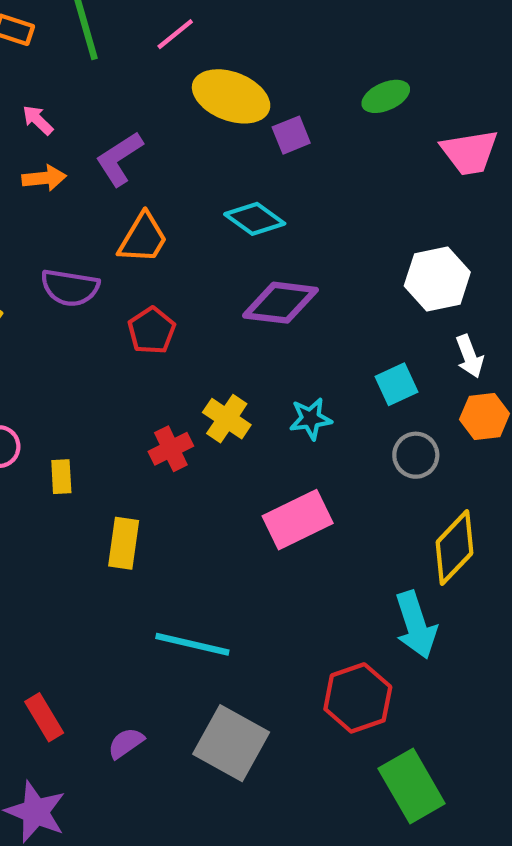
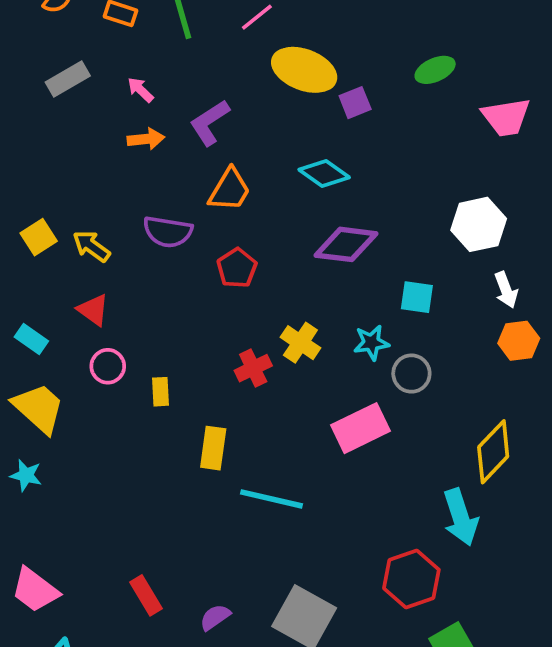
cyan square: (396, 384) -> (417, 297), moved, turned 33
gray circle: (416, 455) -> (411, 374), moved
cyan line: (192, 644) -> (271, 499), moved

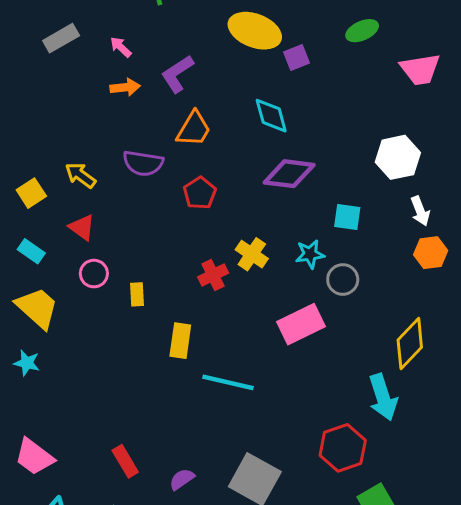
cyan diamond: (324, 174) -> (271, 116), turned 39
yellow square: (39, 237) -> (31, 193), moved

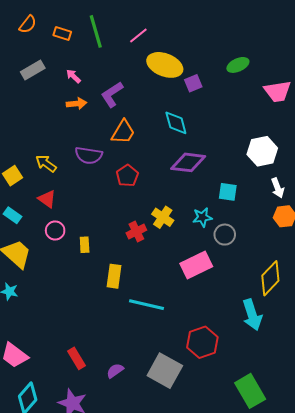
red hexagon: (343, 448) -> (202, 342), moved

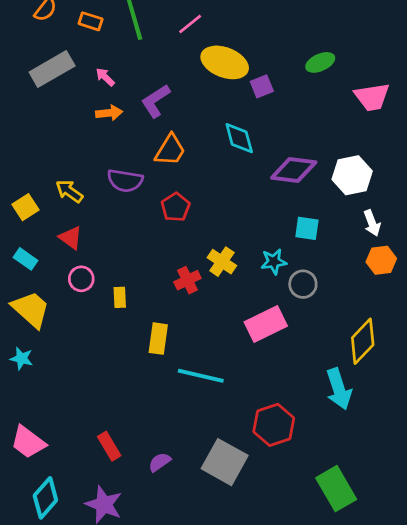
gray rectangle: (33, 70) -> (52, 69), size x1.4
purple diamond: (188, 162) -> (294, 170), moved

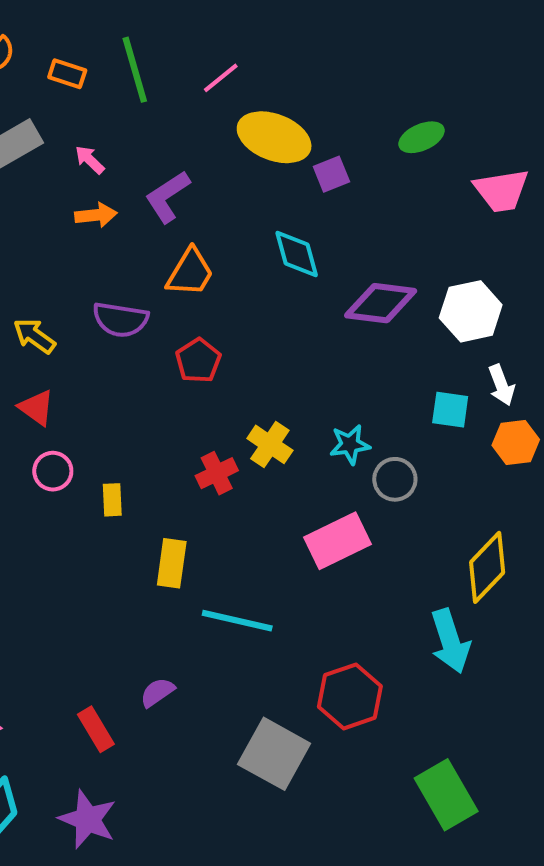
cyan square: (307, 228) -> (450, 410), moved
purple semicircle: (160, 462) -> (157, 692), moved

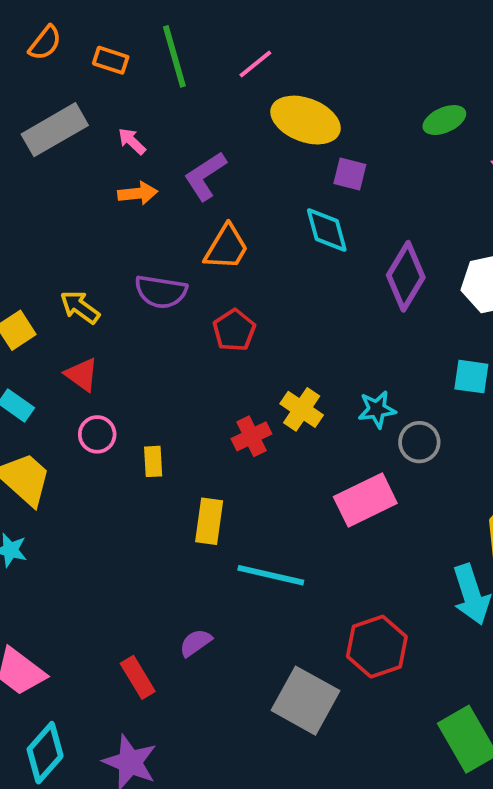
purple square: (331, 174) -> (350, 174), moved, turned 36
purple diamond: (381, 303) -> (406, 276), turned -66

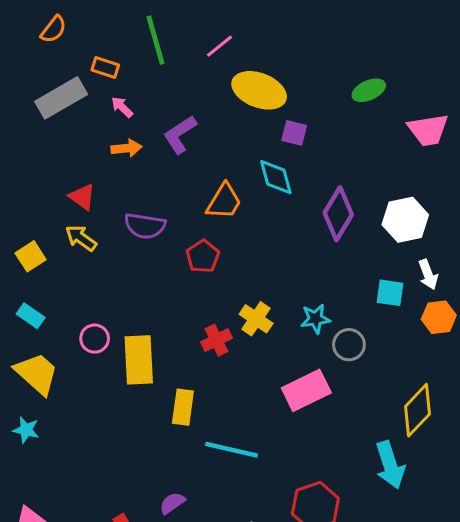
orange rectangle: (111, 60) -> (105, 67), moved
orange trapezoid: (226, 247) -> (224, 201), moved
red triangle: (82, 375) -> (82, 197), moved
yellow rectangle: (153, 461) -> (139, 360), size x2.0

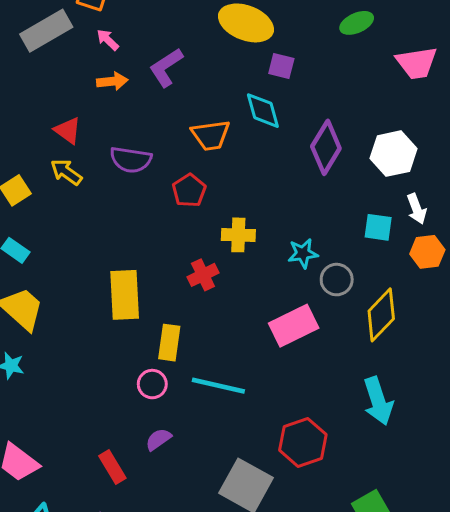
orange trapezoid: (224, 201) -> (211, 135), turned 51
yellow cross: (256, 319) -> (238, 235), moved, turned -32
pink circle: (95, 339) -> (152, 384), moved
yellow diamond: (417, 410) -> (381, 315), moved

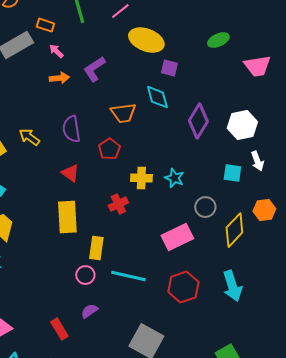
red triangle: (68, 130) -> (70, 173), moved
purple semicircle: (131, 160) -> (71, 129), turned 72
orange hexagon: (427, 252) -> (264, 210), moved
cyan star: (303, 253) -> (174, 178), moved, turned 30
red hexagon: (303, 442) -> (183, 287), moved

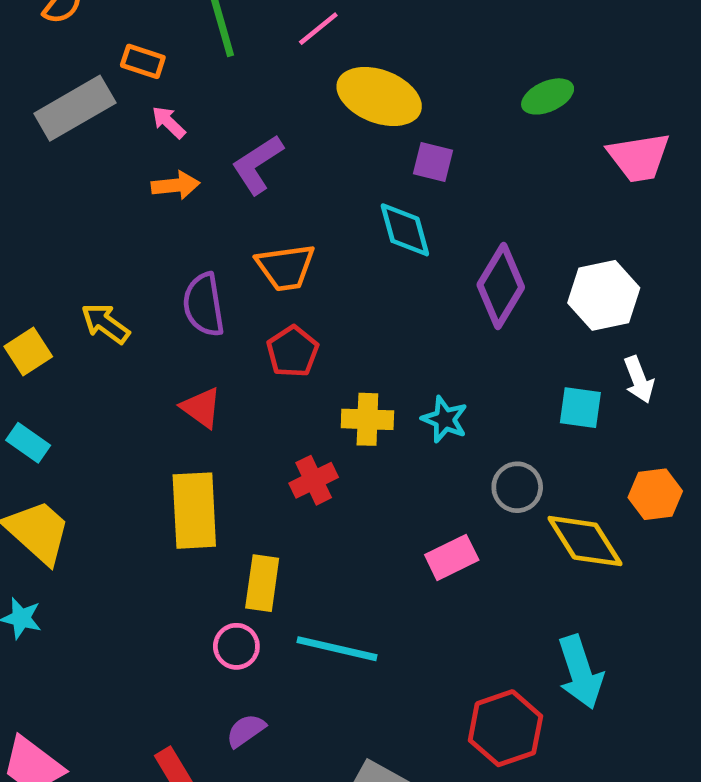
orange trapezoid: (123, 113) -> (286, 267), moved
yellow diamond: (234, 230) -> (585, 541), turned -76
pink rectangle: (177, 237) -> (452, 557), size x0.7
red hexagon: (183, 287) -> (505, 728), moved

